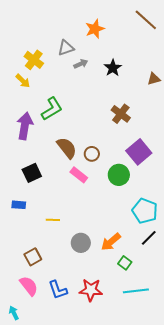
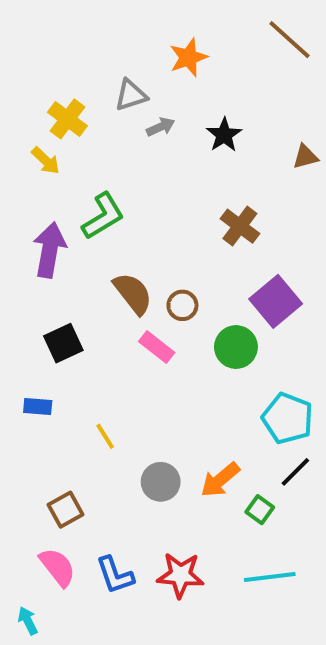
yellow line: (53, 220) -> (105, 436), turned 56
green square: (125, 263) -> (260, 510), moved

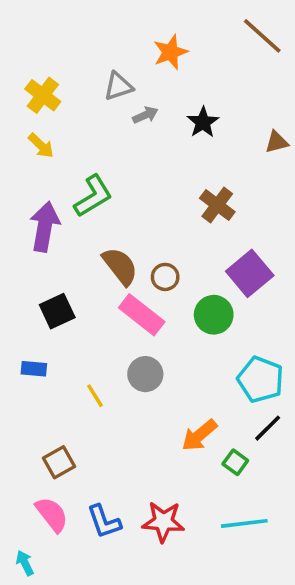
yellow cross: (67, 119) -> (43, 95), moved
pink rectangle: (157, 347) -> (142, 315), size x1.4
gray circle: (161, 482) -> (145, 374), moved

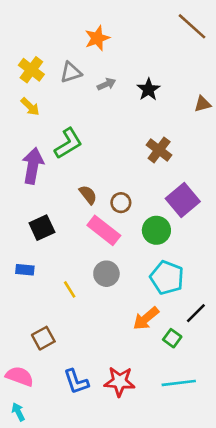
orange star: (171, 52) -> (97, 38), moved
gray triangle: (118, 86) -> (71, 72), moved
brown semicircle: (120, 266) -> (88, 195), size x0.7
cyan pentagon: (260, 379) -> (167, 278), moved
pink semicircle: (52, 514) -> (20, 376), moved, turned -32

